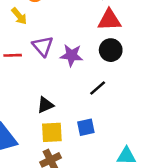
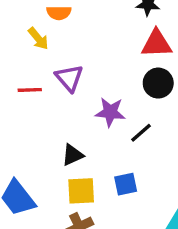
purple star: (71, 55) -> (110, 112), moved

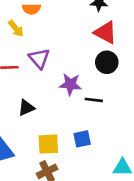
red triangle: (156, 44) -> (105, 32), turned 30
black line: (141, 133) -> (94, 100), turned 48
black triangle: (73, 155) -> (26, 108), moved

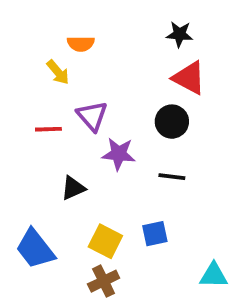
black circle: (107, 62) -> (172, 122), moved
purple star: (70, 84) -> (119, 154), moved
yellow square: (48, 144) -> (105, 241), turned 30

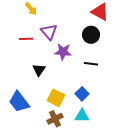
black triangle: (73, 188) -> (39, 70), turned -32
blue square: (155, 234) -> (82, 94), turned -32
cyan triangle: (214, 275) -> (82, 116), moved

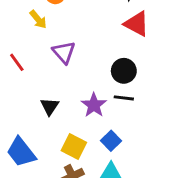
black circle: (91, 35) -> (124, 71), moved
red line: (26, 39) -> (17, 62), moved, turned 56
purple star: (63, 52) -> (94, 105), moved, turned 30

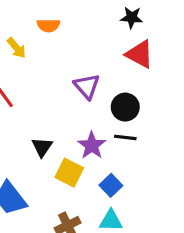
yellow arrow: (38, 19) -> (16, 48), moved
purple triangle: (64, 52) -> (87, 86), moved
yellow square: (74, 146) -> (69, 173), moved

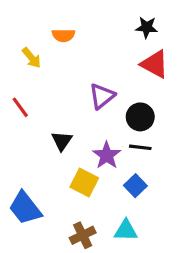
purple triangle: (87, 86) -> (102, 96), turned 32
black triangle: (42, 147) -> (62, 141), moved
blue square: (111, 185) -> (135, 186), moved

